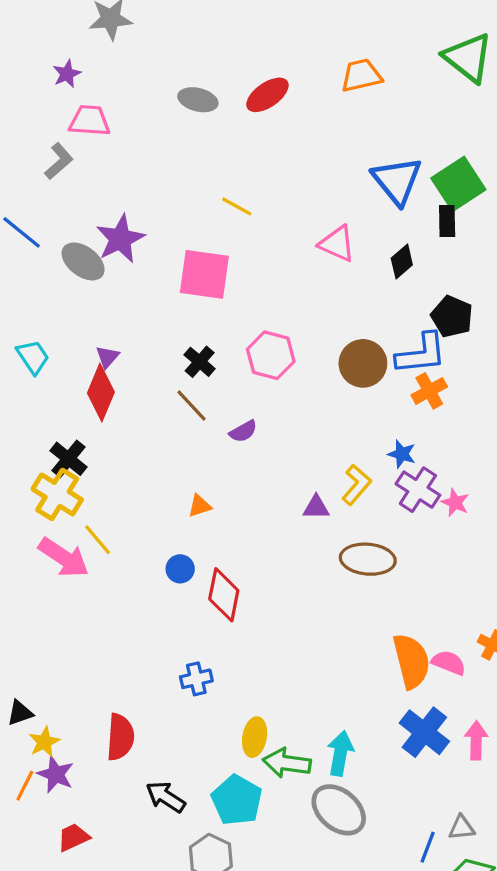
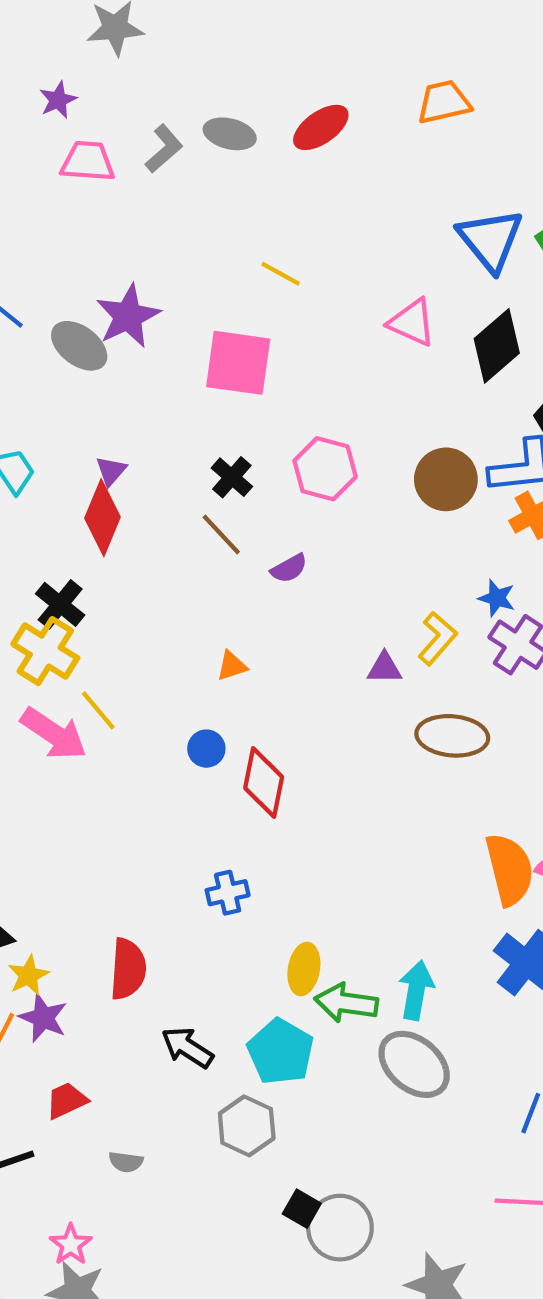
gray L-shape: (59, 161) -> (164, 149), moved
black diamond: (402, 261) -> (497, 346), size x1.6

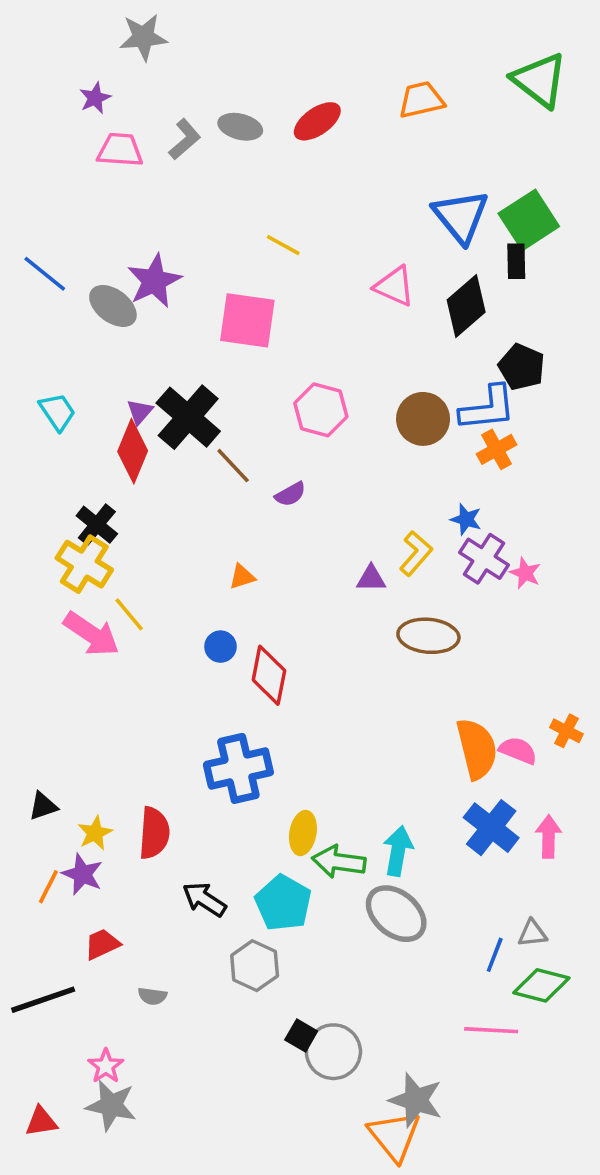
black cross: (232, 477) -> (188, 417), moved, size x1.8
blue cross: (228, 893) -> (238, 768), size x1.8
yellow star: (28, 975) -> (95, 833), moved

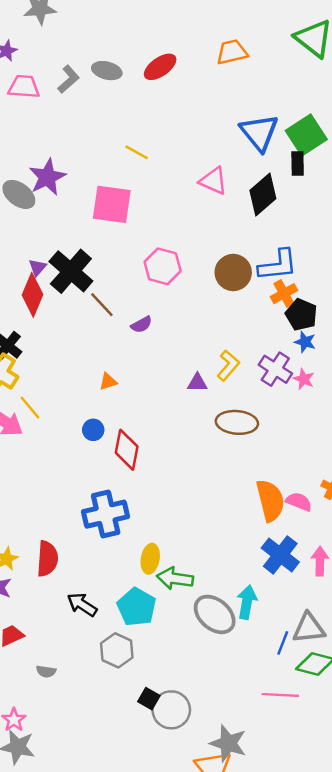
black pentagon: (522, 367) -> (301, 315), moved
blue star: (466, 519) -> (305, 342), moved
cyan arrow: (398, 851) -> (247, 602), moved
gray triangle: (532, 933) -> (309, 628), size x1.6

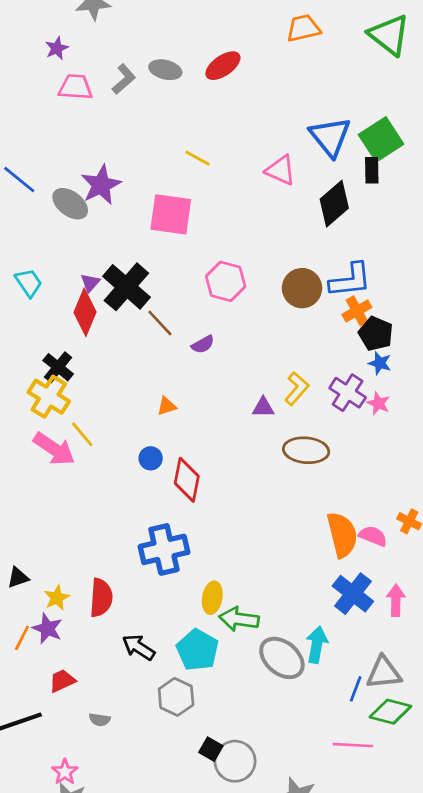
orange trapezoid: (232, 52) -> (303, 28), moved
pink triangle: (213, 181) -> (281, 170), moved

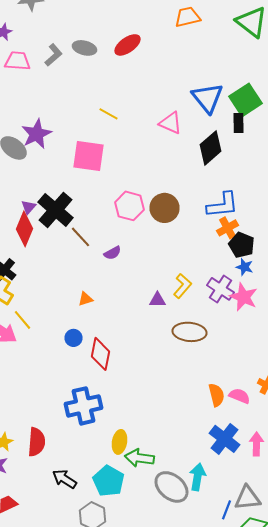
brown circle: (302, 288) -> (164, 208), moved
pink star: (378, 403) -> (244, 297), size x1.6
orange semicircle: (342, 535) -> (216, 395), size x0.7

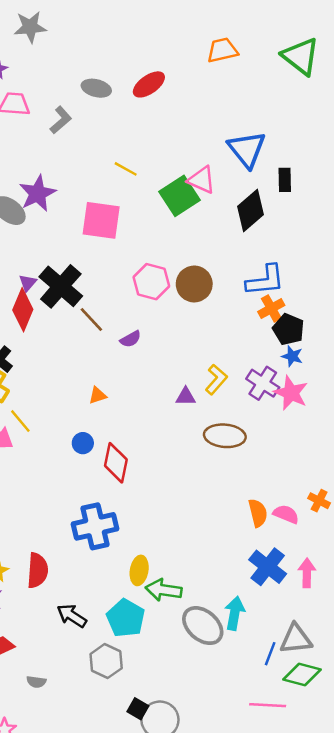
gray L-shape: (54, 55) -> (61, 120), moved
green square: (246, 100) -> (180, 196), moved

